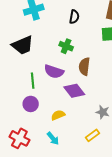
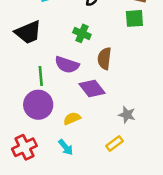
purple circle: (31, 104) -> (38, 105), size x1.5
red cross: (19, 138) -> (24, 147), turned 36

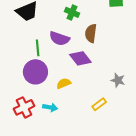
gray star: (127, 115) -> (118, 80), moved
cyan arrow: (66, 147) -> (50, 107), moved, turned -40

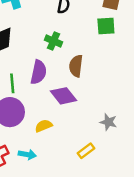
purple semicircle: (59, 39) -> (39, 72), turned -96

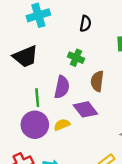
yellow semicircle: (44, 126) -> (62, 125), moved

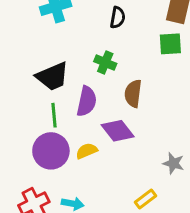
black trapezoid: (25, 56) -> (52, 76), moved

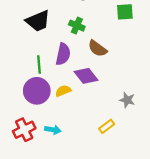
black trapezoid: (52, 76) -> (38, 21), moved
brown semicircle: (133, 94) -> (97, 48), turned -60

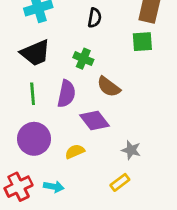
green line: (39, 64) -> (33, 94), moved
yellow semicircle: (63, 91) -> (75, 151), moved
gray star: (127, 100) -> (131, 150), moved

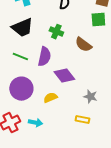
brown semicircle: (109, 87) -> (83, 45), moved
green line: (33, 94) -> (20, 57), turned -63
yellow rectangle: (120, 182) -> (82, 120), turned 48

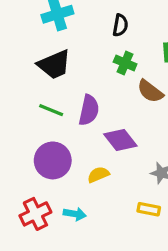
green cross: (56, 32) -> (125, 63), moved

